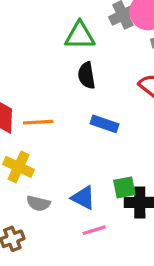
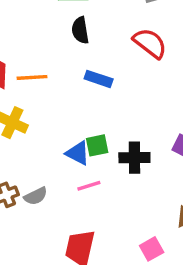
green square: (124, 187) -> (97, 145), moved
gray semicircle: (38, 203) -> (36, 196), moved, turned -40

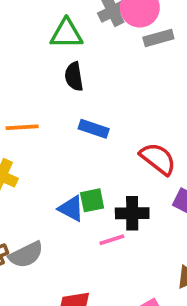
red semicircle: (150, 43) -> (158, 159), moved
pink line: (89, 186) -> (112, 240), moved
gray semicircle: (36, 196) -> (26, 255), size x1.4

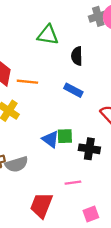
green triangle: (66, 34) -> (48, 35), moved
black semicircle: (74, 77) -> (77, 56), moved
pink line: (112, 240) -> (73, 183), moved

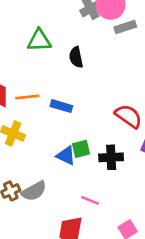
blue rectangle: (73, 90) -> (61, 106), moved
pink line: (73, 183) -> (90, 200), moved, turned 42

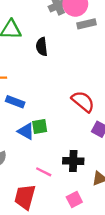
blue rectangle: (61, 106) -> (15, 102), moved
black cross: (111, 157) -> (73, 161), moved

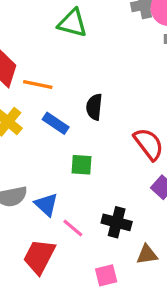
black semicircle: (42, 47) -> (94, 107), moved
blue triangle: (26, 131) -> (46, 205), moved

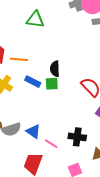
green square: (81, 165) -> (52, 84), moved

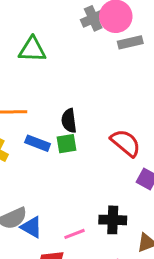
blue triangle: (33, 132) -> (31, 227), moved
pink line: (51, 144) -> (75, 234), turned -48

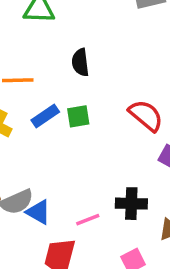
black semicircle: (69, 121) -> (80, 62), moved
blue rectangle: (38, 143) -> (45, 116), turned -55

